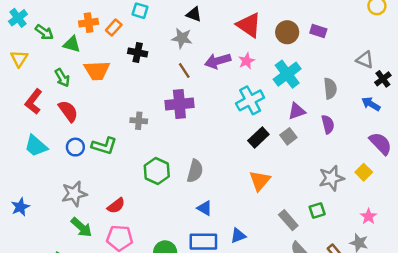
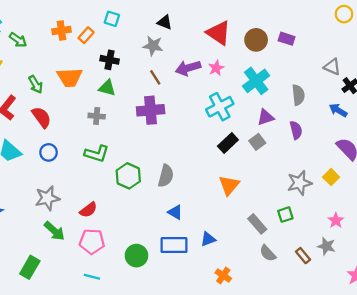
green triangle: (72, 44) -> (107, 88), moved
gray cross: (139, 121) -> (97, 116), moved
green L-shape: (104, 146) -> (97, 154), moved

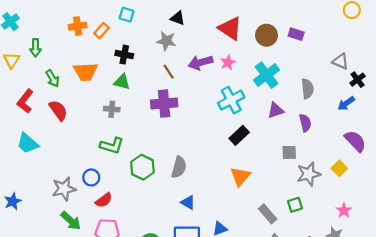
green arrow: (18, 40) -> (35, 48), moved, turned 54
blue arrow: (338, 110) -> (346, 103), turned -66
gray square: (257, 142) -> (289, 152), moved, turned 35
blue circle: (49, 152) -> (91, 177), moved

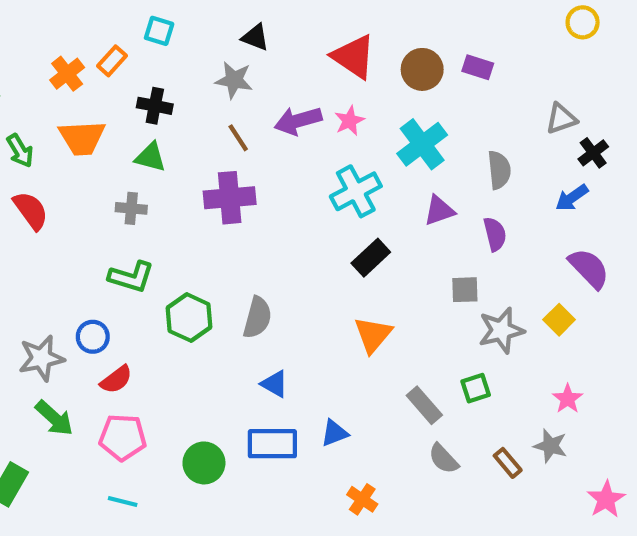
orange cross: (78, 26) -> (67, 74), moved, turned -30
gray triangle: (340, 61) -> (561, 119), turned -42

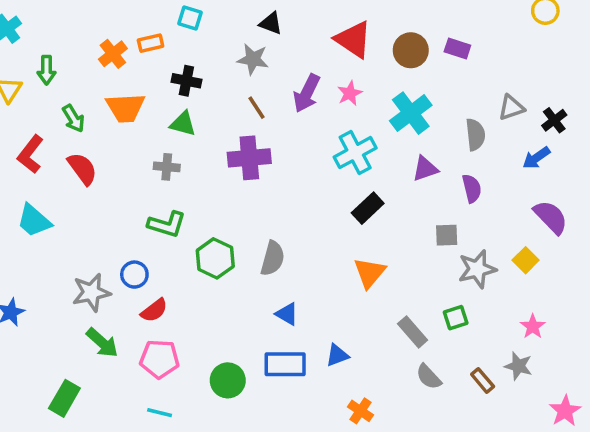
orange rectangle: (112, 61) -> (151, 43), turned 35
gray triangle: (561, 119) -> (511, 108), moved
purple arrow: (298, 121) -> (307, 93), turned -48

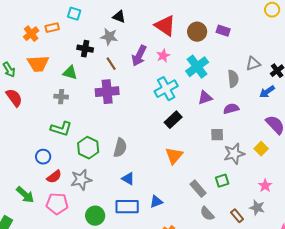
black cross: (186, 81) -> (85, 49), moved
purple semicircle: (472, 188) -> (231, 109), turned -91
gray star: (91, 292) -> (81, 180), moved

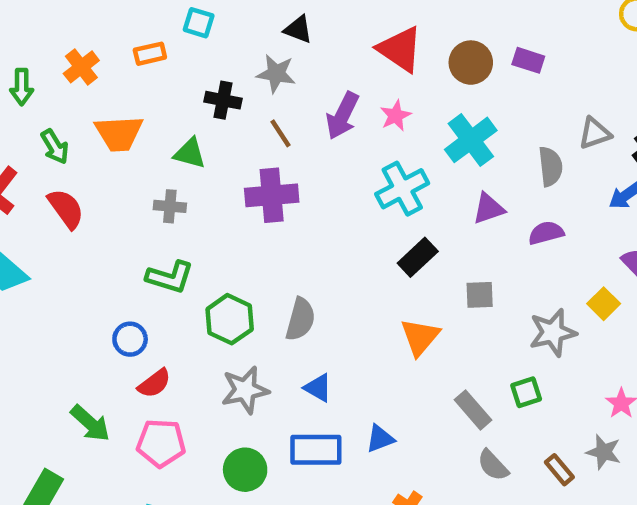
orange cross: (31, 34) -> (81, 67), moved
gray square: (217, 135) -> (480, 295), moved
yellow square: (261, 149) -> (604, 304), moved
gray star: (81, 180) -> (245, 390), moved

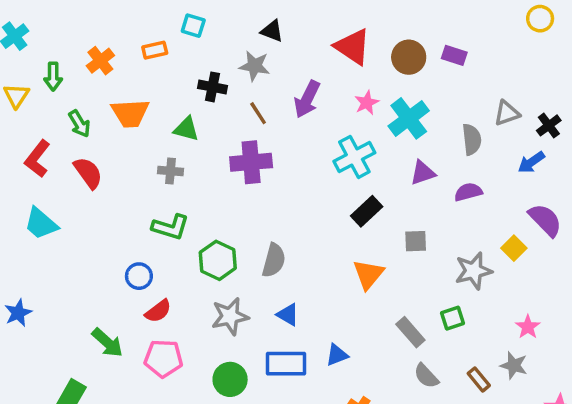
pink star: (396, 116) -> (367, 103), moved

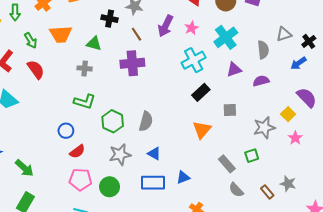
pink star: (367, 103) -> (192, 28), moved
pink star: (528, 327) -> (295, 138), moved
green arrow: (107, 343) -> (24, 168), moved
green circle: (230, 379) -> (110, 187), moved

